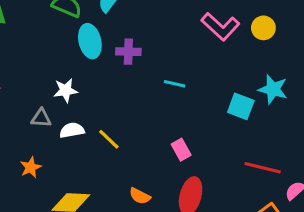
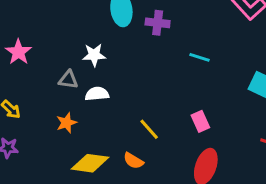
yellow line: (109, 139) -> (149, 129), moved
orange star: (31, 167) -> (66, 123), moved
orange semicircle: (140, 196) -> (133, 161), moved

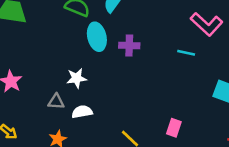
cyan line: (199, 57) -> (186, 53), moved
pink rectangle: (200, 121) -> (174, 128), turned 48

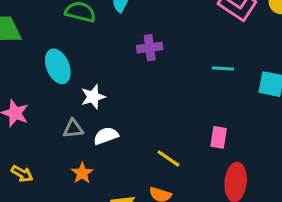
cyan ellipse: (97, 37) -> (58, 66), moved
cyan line: (186, 53) -> (223, 69), moved

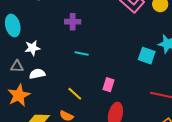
cyan line: (223, 69) -> (82, 53), moved
orange star: (82, 173) -> (19, 95), size x1.6

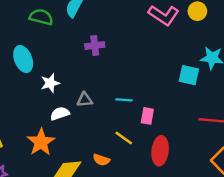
cyan line: (82, 53) -> (124, 100), moved
gray triangle: (17, 66) -> (85, 100), moved
yellow line: (75, 94) -> (124, 138), moved

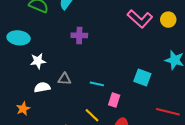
cyan ellipse: (23, 59) -> (19, 38), turned -70
cyan square: (189, 75) -> (142, 77), moved
orange star: (41, 142) -> (23, 109), size x0.6

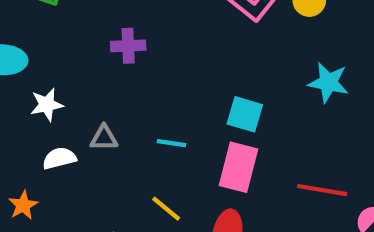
cyan square: (142, 77) -> (245, 114), moved
pink rectangle: (114, 100) -> (238, 167), moved, size x1.6

